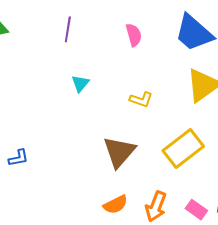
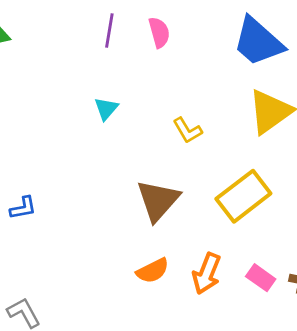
purple line: (68, 29) -> (109, 30), moved
pink semicircle: (134, 35) -> (159, 32), moved
yellow L-shape: (141, 99) -> (187, 130), turned 40

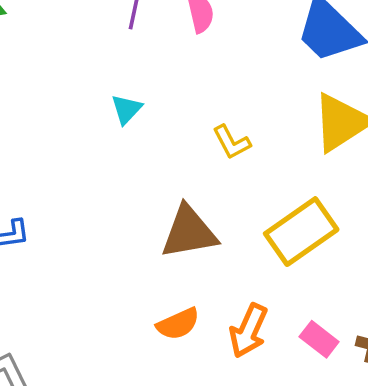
brown triangle: (158, 200) -> (189, 232), turned 36

